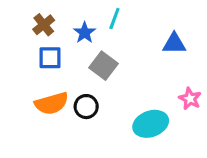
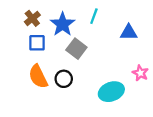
cyan line: (114, 18) -> (94, 16), moved
blue star: (85, 33) -> (63, 24), size x1.5
orange semicircle: (52, 103) -> (38, 77), turned 80

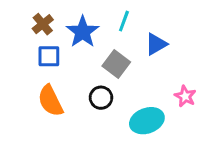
blue triangle: (129, 32) -> (156, 44), moved, turned -30
gray square: (76, 49) -> (116, 64), moved
black circle: (64, 79) -> (101, 98), moved

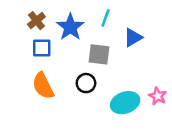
gray square: (116, 64) -> (99, 54), turned -30
pink star: (185, 96) -> (158, 96), moved

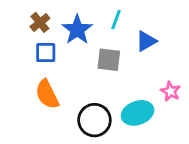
black circle: (86, 83) -> (94, 120), moved, size x1.5
pink star: (158, 96) -> (171, 91), moved

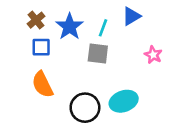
cyan line: (116, 20) -> (103, 28), moved
blue triangle: (146, 41) -> (131, 16), moved
pink star: (171, 91) -> (153, 55), moved

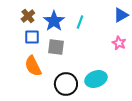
blue triangle: (131, 16) -> (121, 15), moved
gray square: (98, 54) -> (56, 47), moved

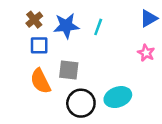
blue star: (54, 21) -> (66, 26), turned 30
gray square: (56, 47) -> (69, 70), moved

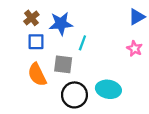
cyan line: (98, 27) -> (82, 43), moved
cyan ellipse: (118, 97) -> (108, 89), turned 30

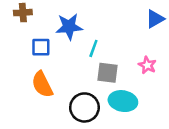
brown cross: (31, 18) -> (23, 13), moved, turned 35
pink star: (134, 49) -> (147, 65), moved
gray square: (63, 64) -> (108, 73), moved

